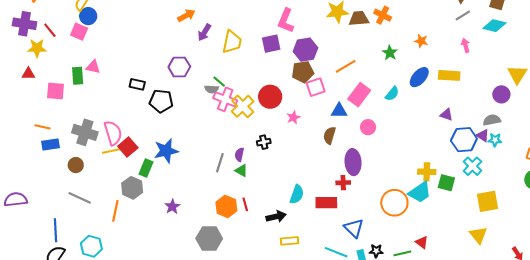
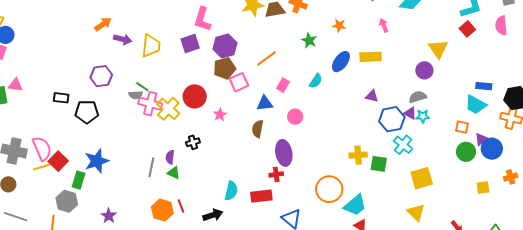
purple arrow: (204, 32) -> (123, 39), turned -102
pink rectangle: (359, 95) -> (283, 85), size x0.6
cyan trapezoid: (420, 192) -> (355, 205), moved

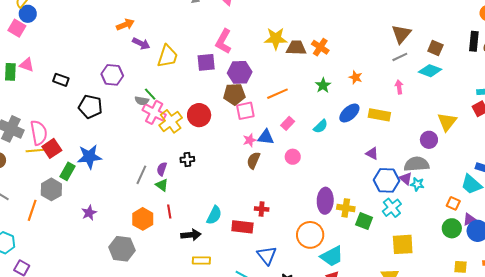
gray semicircle: (418, 97) -> (417, 164), size x1.4
black rectangle: (61, 98) -> (61, 80), moved
pink star: (220, 115) -> (250, 140), moved
purple ellipse: (284, 153) -> (325, 201), moved
red line: (181, 206) -> (169, 212), moved

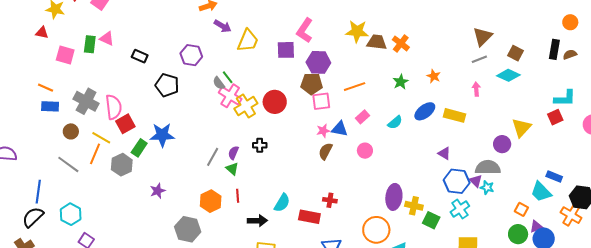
gray semicircle: (142, 101) -> (219, 83), turned 40
yellow line: (36, 150) -> (101, 138), moved, turned 30
orange line: (32, 210) -> (95, 154), moved

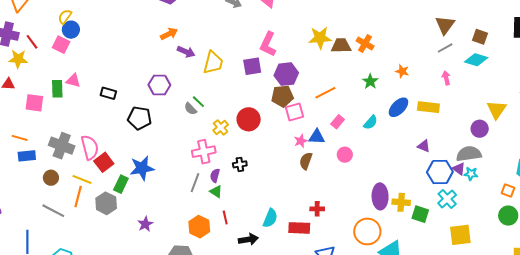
pink cross: (230, 96) -> (204, 152), moved, turned -35
yellow cross: (246, 106) -> (221, 128), size x0.7

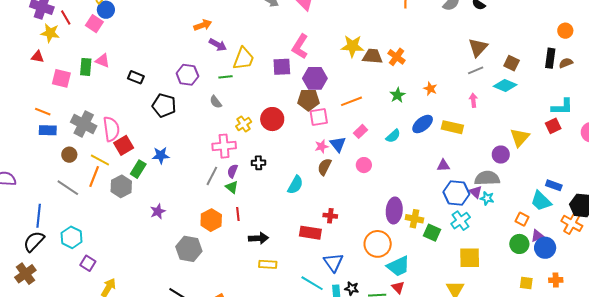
green line: (198, 102) -> (225, 77), moved, turned -56
blue triangle: (317, 137) -> (338, 144), turned 42
purple triangle: (424, 146) -> (443, 165), turned -32
blue star: (142, 168) -> (161, 155), size x0.7
cyan semicircle: (270, 218) -> (295, 185), moved

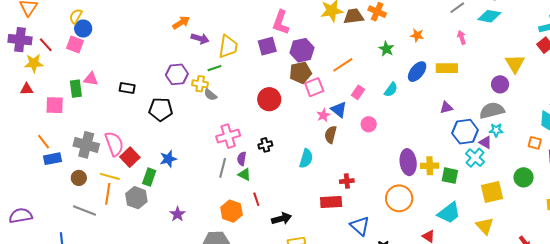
orange line: (43, 112) -> (44, 142), turned 42
yellow cross: (244, 124) -> (200, 84), moved, turned -35
purple triangle: (476, 192) -> (485, 142), moved
green circle: (519, 244) -> (524, 177), moved
cyan trapezoid: (398, 266) -> (449, 213), moved

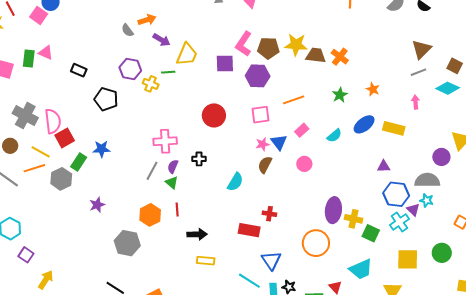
brown pentagon: (300, 73) -> (268, 48), moved
gray semicircle: (210, 95) -> (127, 30), moved
orange line: (108, 194) -> (34, 168), turned 50

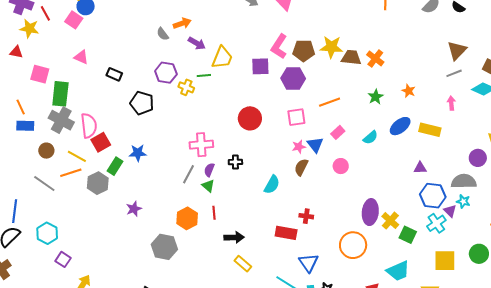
green rectangle: (29, 59) -> (60, 94), moved, size x1.4
yellow cross: (353, 219) -> (390, 221), turned 30
yellow rectangle: (206, 261) -> (243, 264), turned 36

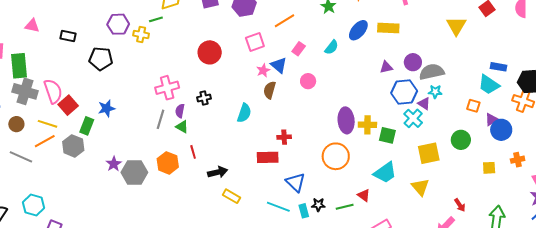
purple circle: (478, 158) -> (413, 62), moved
yellow cross: (390, 221) -> (367, 125), turned -30
gray hexagon: (164, 247) -> (134, 172), moved

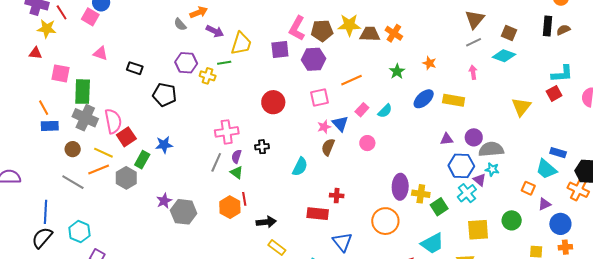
cyan semicircle: (332, 47) -> (385, 111), moved
blue circle: (501, 130) -> (560, 224), moved
green square: (387, 135) -> (439, 207), turned 36
orange hexagon: (168, 163) -> (230, 207), moved

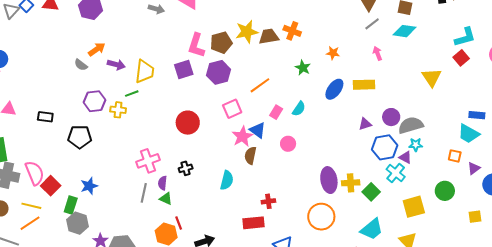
pink star: (324, 127) -> (242, 136), size x1.5
gray hexagon: (126, 178) -> (78, 223), moved

